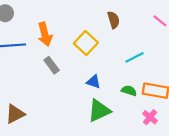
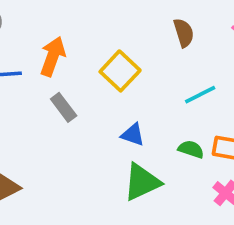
brown semicircle: (113, 20) -> (184, 33), moved
orange arrow: (45, 34) -> (53, 56), turned -145

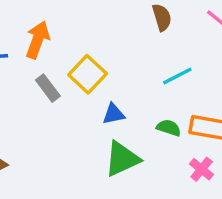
yellow square: (120, 71) -> (88, 74), moved
blue triangle: (133, 135) -> (113, 114), turned -30

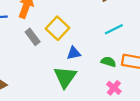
green triangle: (122, 159) -> (65, 77), moved, turned -30
pink cross: (202, 169) -> (114, 88), moved

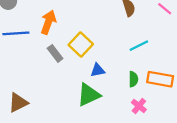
green semicircle: (108, 62) -> (133, 79), turned 72
green triangle: (65, 77) -> (89, 95), turned 30

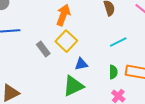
orange arrow: (48, 22) -> (63, 15), moved

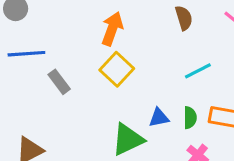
gray rectangle: (43, 49) -> (59, 82), moved
blue triangle: (81, 64) -> (159, 118), moved

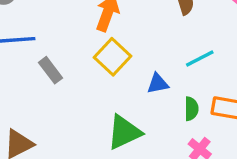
blue triangle: (159, 118) -> (158, 84), moved

